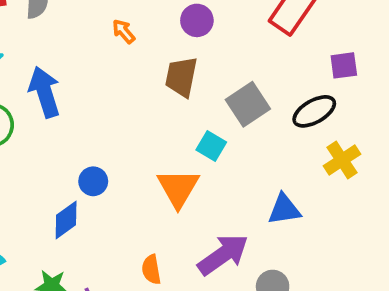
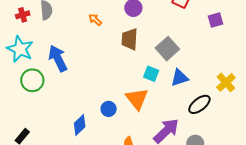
black ellipse: (314, 111) -> (199, 104), moved
yellow cross: (342, 160) -> (226, 82), moved
blue circle: (93, 181) -> (109, 109), moved
blue triangle: (284, 209) -> (179, 78), moved

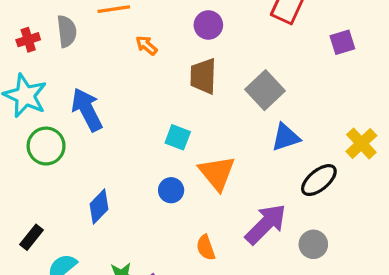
cyan square: (151, 74) -> (178, 137), moved
blue diamond: (80, 125) -> (99, 207), moved

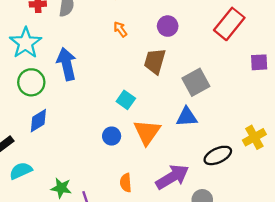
blue triangle: (286, 137) -> (187, 117), moved
blue diamond: (99, 207) -> (38, 121), moved

